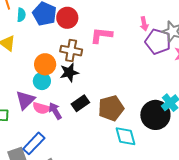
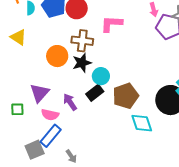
cyan circle: (42, 81) -> (101, 76), moved
pink semicircle: (41, 108) -> (50, 115), moved

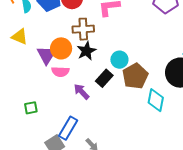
cyan circle: (101, 76) -> (119, 60), moved
purple triangle: (40, 93) -> (47, 55), moved
pink semicircle: (50, 115) -> (60, 72), moved
cyan diamond: (142, 123) -> (156, 100), turned 40

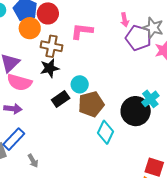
orange circle: (61, 48) -> (30, 28), moved
pink semicircle: (60, 72) -> (19, 82), size x1.4
purple arrow: (82, 92) -> (13, 109), moved, turned 126

